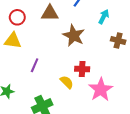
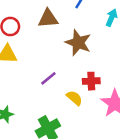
purple line: (35, 65) -> (48, 78), moved, turned 32

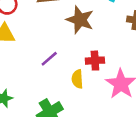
yellow semicircle: (74, 98) -> (77, 79), turned -133

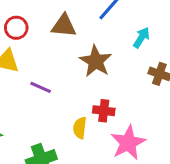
purple line: (49, 59) -> (41, 87), moved, turned 54

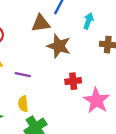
brown triangle: (64, 26) -> (41, 23), moved
yellow semicircle: (80, 128) -> (23, 104), moved

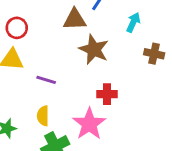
pink star: (96, 100) -> (89, 124), moved

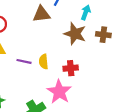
brown star: (94, 49) -> (75, 34), moved
yellow semicircle: (43, 116) -> (44, 62), moved

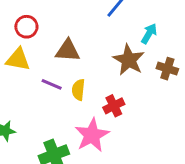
brown triangle: (41, 14) -> (68, 50), moved
red cross: (71, 68) -> (114, 106), turned -32

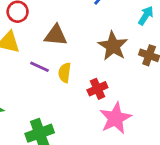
cyan arrow: (149, 34) -> (146, 16), moved
pink star: (92, 135) -> (115, 118), moved

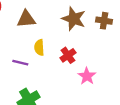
purple line: (40, 67) -> (20, 63), moved
pink star: (115, 118) -> (87, 76), size x0.7

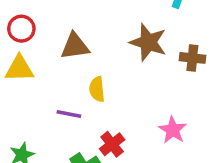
brown cross: (104, 21) -> (192, 58), moved
red cross: (68, 55) -> (112, 144), moved

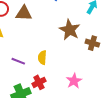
brown triangle: (75, 46) -> (24, 13), moved
yellow semicircle: (97, 89) -> (42, 57), moved

